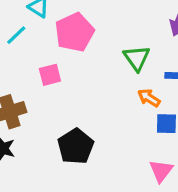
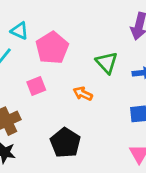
orange arrow: (149, 98) -> (83, 94), moved

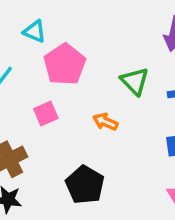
cyan triangle: (20, 31) -> (35, 31), moved

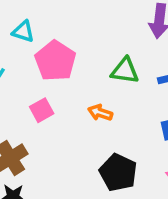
green triangle: (135, 81) -> (125, 71), turned -32
black pentagon: (85, 185) -> (118, 172), moved

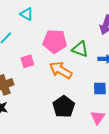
pink pentagon: (55, 61) -> (55, 41), moved, turned 30
orange arrow: (100, 113) -> (61, 70), size x1.6

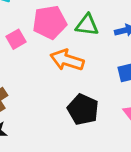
pink square: (27, 61) -> (16, 39), moved

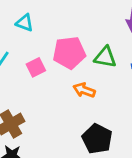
orange arrow: (67, 60) -> (84, 90), size x0.7

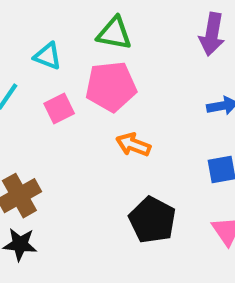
cyan triangle: (25, 23) -> (48, 56), moved
green triangle: (105, 57) -> (114, 33), moved

